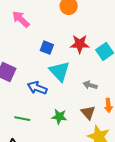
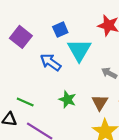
blue square: (47, 48) -> (60, 30), moved, turned 32
green line: (22, 119) -> (25, 102), moved

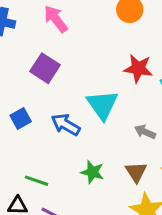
blue square: (60, 30) -> (21, 118), moved
purple square: (21, 37) -> (45, 68), moved

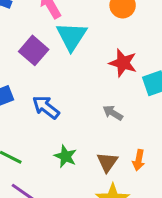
cyan triangle: (102, 105) -> (71, 36), moved
gray arrow: (145, 132) -> (113, 113), moved

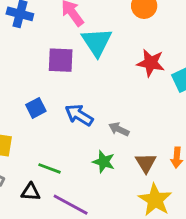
purple square: (34, 50) -> (61, 60), turned -32
gray arrow: (113, 113) -> (119, 129), moved

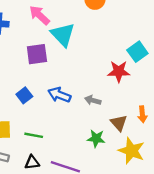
red star: (151, 63) -> (119, 71), moved
green star: (104, 162) -> (96, 138), moved
green line: (50, 168) -> (34, 135), moved

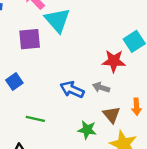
blue arrow: (59, 95) -> (72, 90), moved
gray arrow: (93, 100) -> (101, 87), moved
green line: (34, 135) -> (35, 119), moved

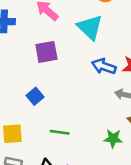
cyan triangle: (57, 20) -> (90, 27), moved
blue arrow: (72, 90) -> (104, 66), moved

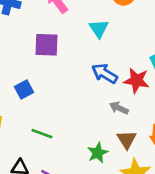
cyan triangle: (90, 27) -> (99, 29), size x0.7
green star: (113, 138) -> (98, 153), turned 30

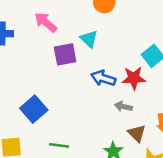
purple square: (47, 45) -> (65, 54), moved
blue square: (24, 90) -> (34, 109), size x1.5

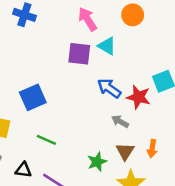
pink arrow: (46, 22) -> (88, 19), moved
cyan triangle: (89, 39) -> (107, 46), turned -30

